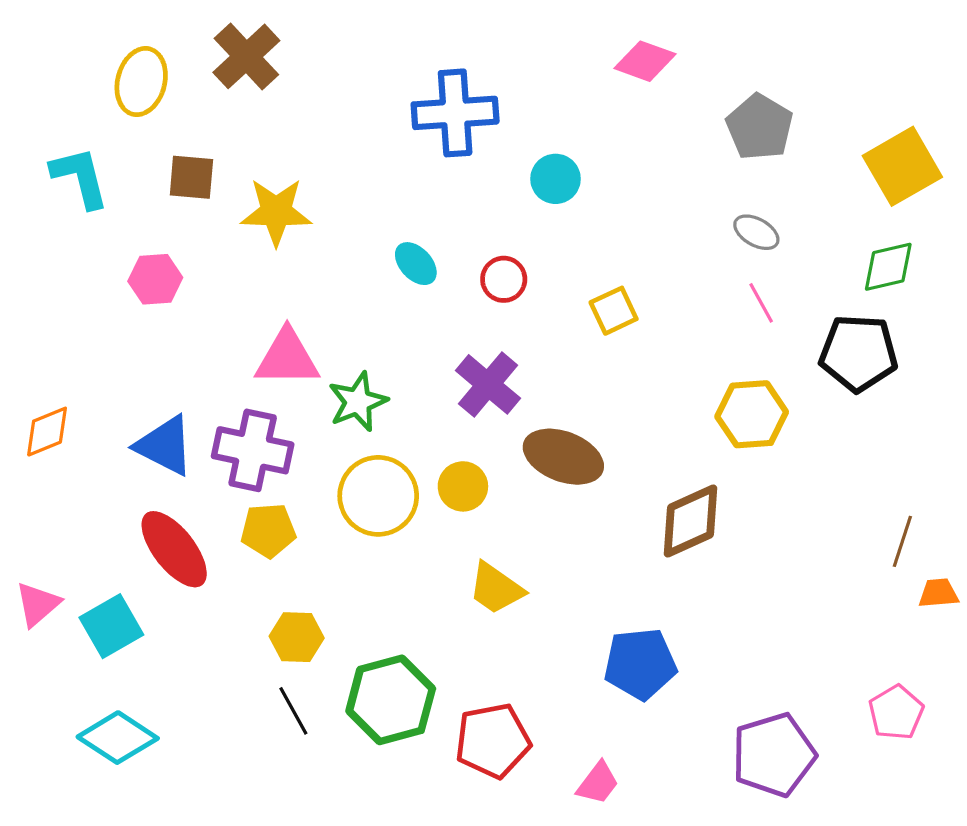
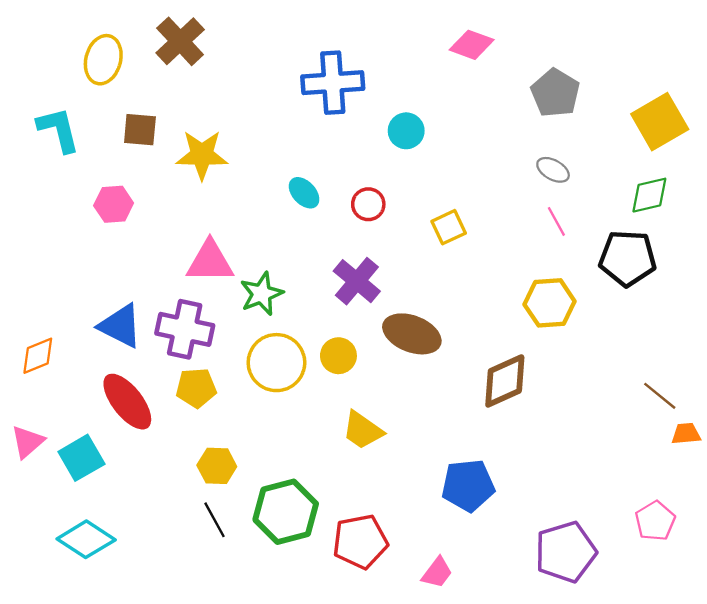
orange diamond: (47, 432) -> (38, 356), moved
brown line: (902, 541) -> (660, 396), turned -69

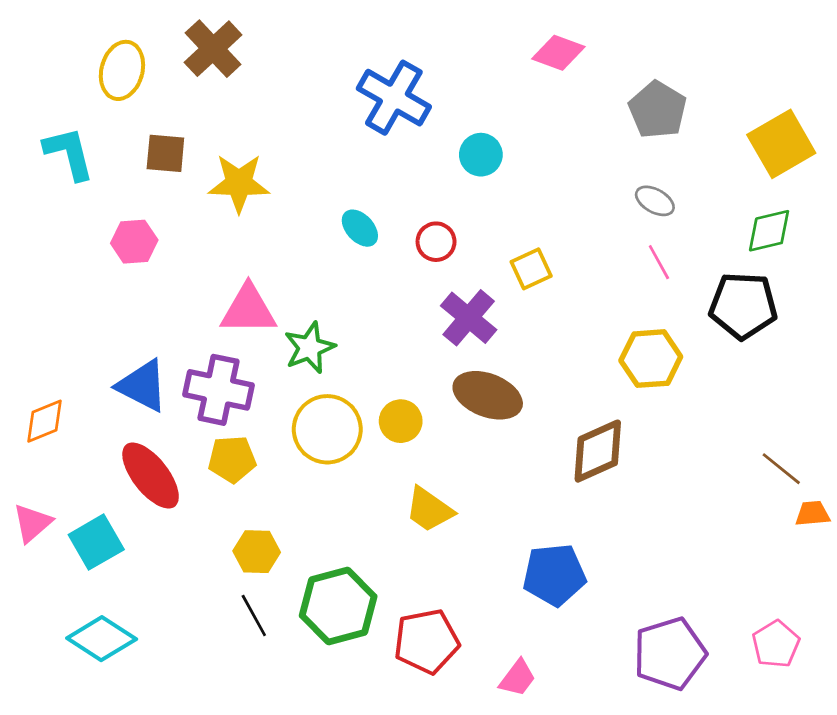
blue cross: (333, 83) -> (394, 98), turned 34
purple cross: (357, 281) -> (469, 318), moved
pink pentagon: (655, 521) -> (776, 644), moved

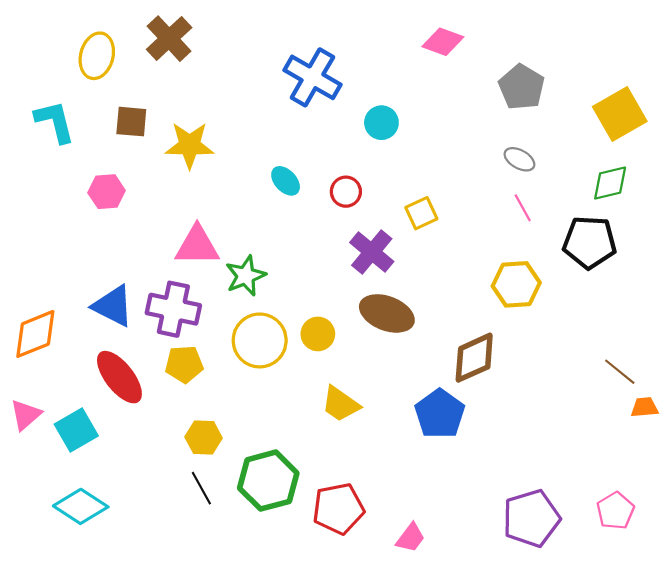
orange diamond: (45, 421) -> (35, 334), size x1.4
blue pentagon: (554, 575) -> (440, 414), moved, turned -30

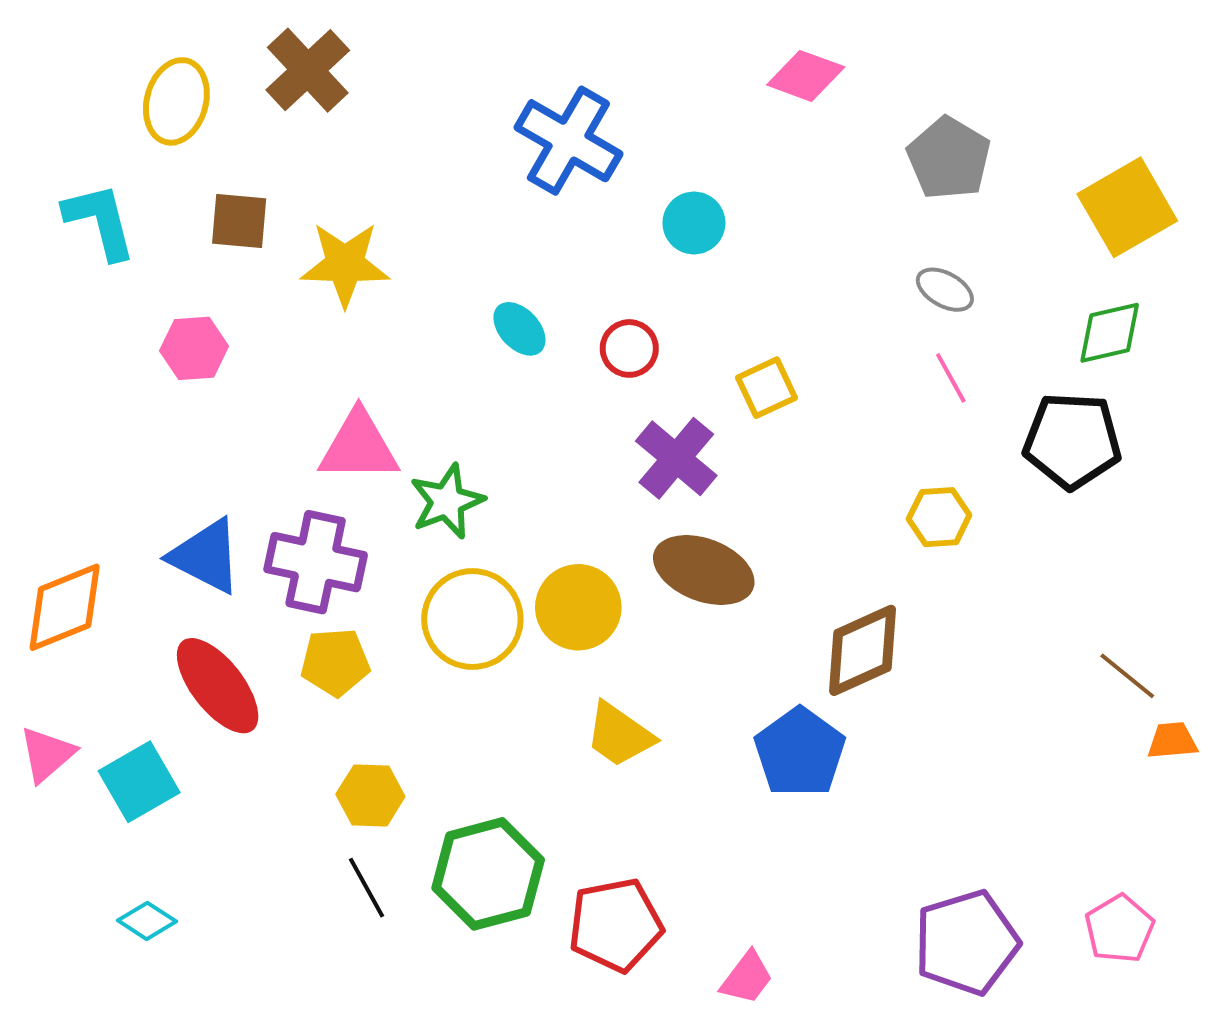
yellow hexagon: (516, 284) -> (939, 517), size x0.7
yellow circle: (318, 334) -> (578, 607), size x1.4
cyan diamond: (81, 506) -> (147, 921), size x0.6

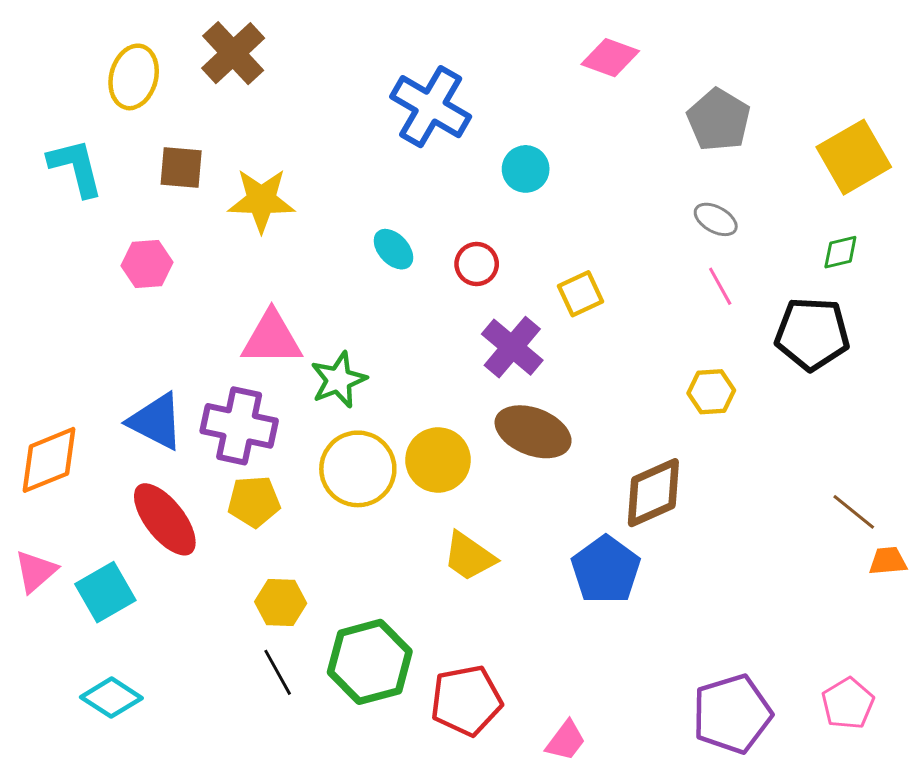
green diamond: (1110, 333) -> (840, 252), size x0.7
cyan diamond: (147, 921) -> (111, 698), size x1.4

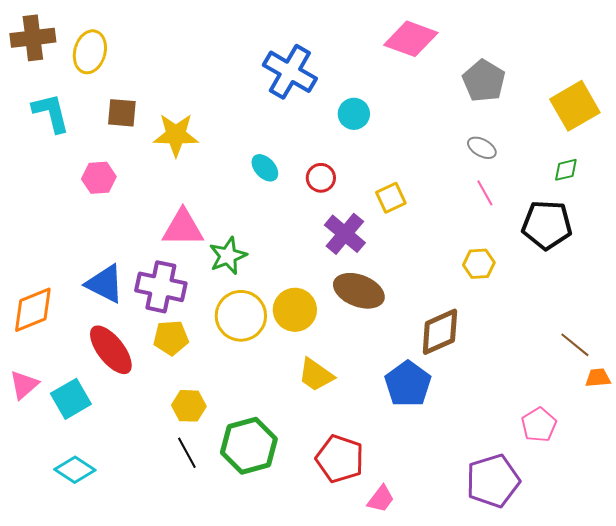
brown cross: (233, 53) -> (33, 38), moved, turned 36
pink diamond: (610, 58) -> (411, 39), size x1.4
red pentagon: (466, 701) -> (340, 459), moved, turned 30
pink pentagon: (848, 703) -> (539, 425), moved

